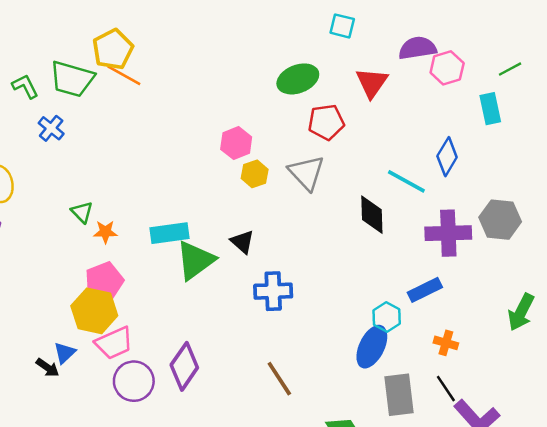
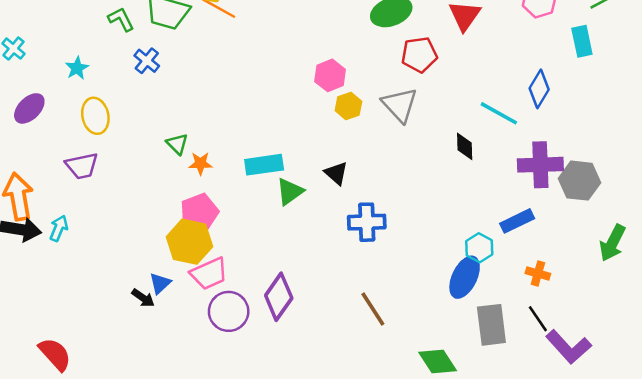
black diamond: (372, 215) -> (465, 146), size x0.7
gray hexagon: (500, 220) -> (579, 181), moved
green triangle: (195, 260) -> (290, 192), size x0.7

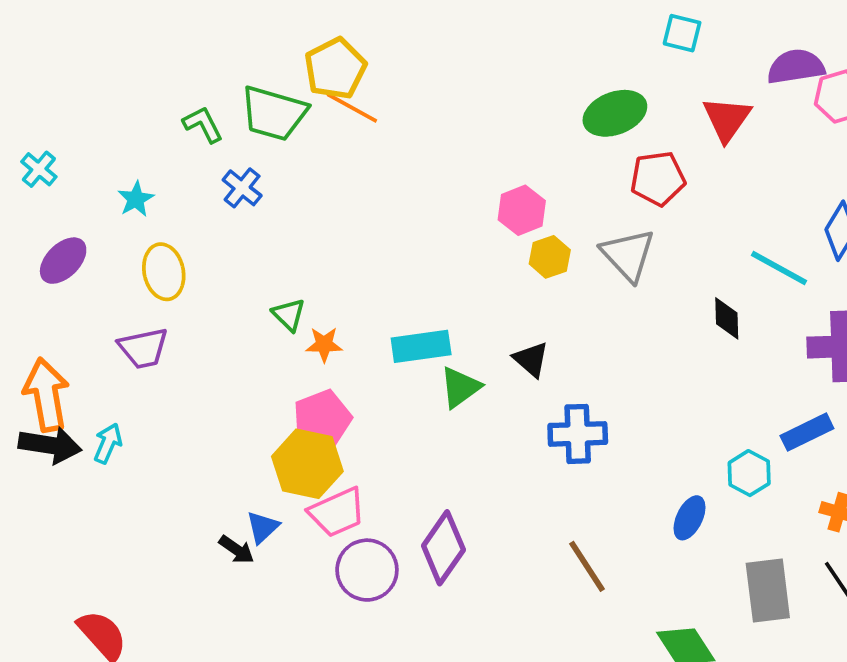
blue ellipse: (465, 277) -> (690, 518), moved, size x0.7

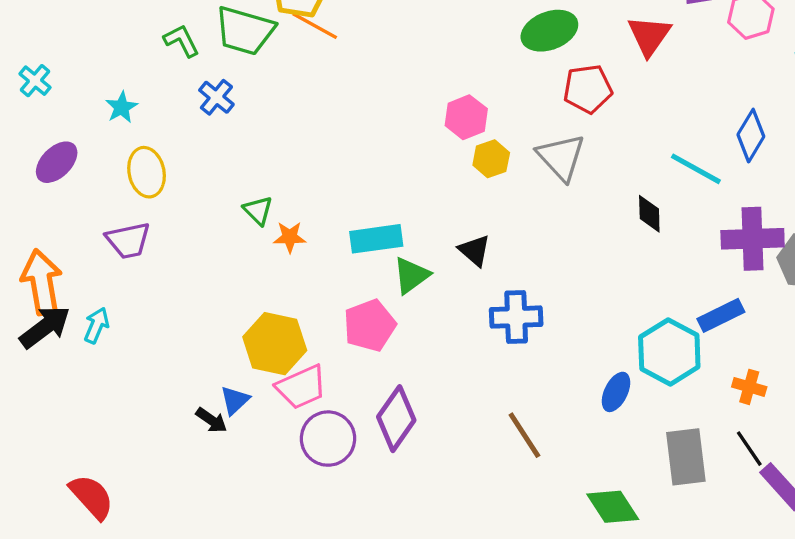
pink pentagon: (322, 419) -> (370, 325), moved
black arrow: (50, 445) -> (45, 327), turned -46
cyan hexagon: (749, 473) -> (669, 352), size x1.6

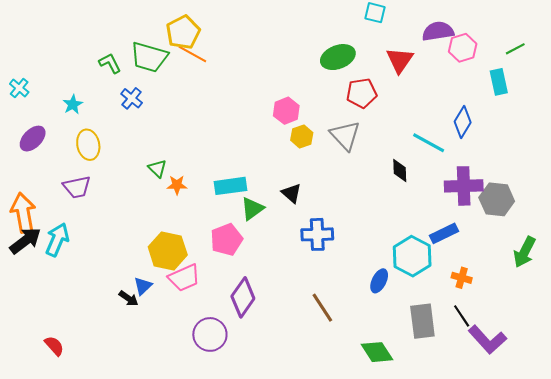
cyan arrow: (97, 325) -> (57, 240), size x1.5
purple circle: (328, 439) -> (210, 334), moved
red semicircle: (92, 497) -> (54, 346), size x0.7

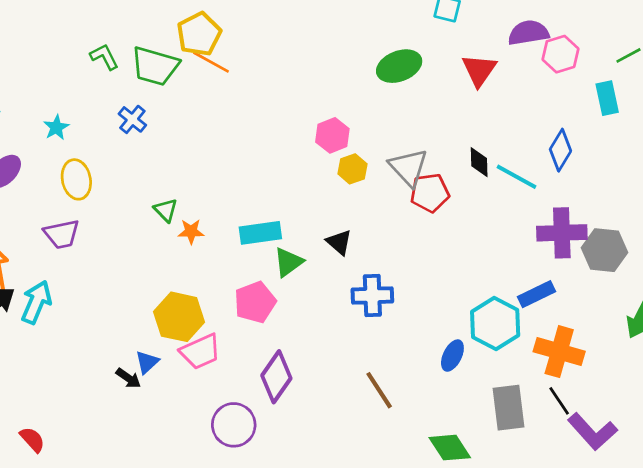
green L-shape: (110, 63) -> (104, 57), moved
red pentagon: (362, 93) -> (430, 193), moved
black diamond: (400, 171) -> (479, 162), moved
orange cross: (462, 278) -> (559, 352), size x1.8

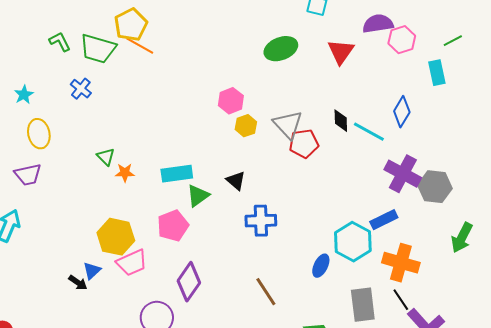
purple cross: (562, 233) -> (403, 174), turned 30

